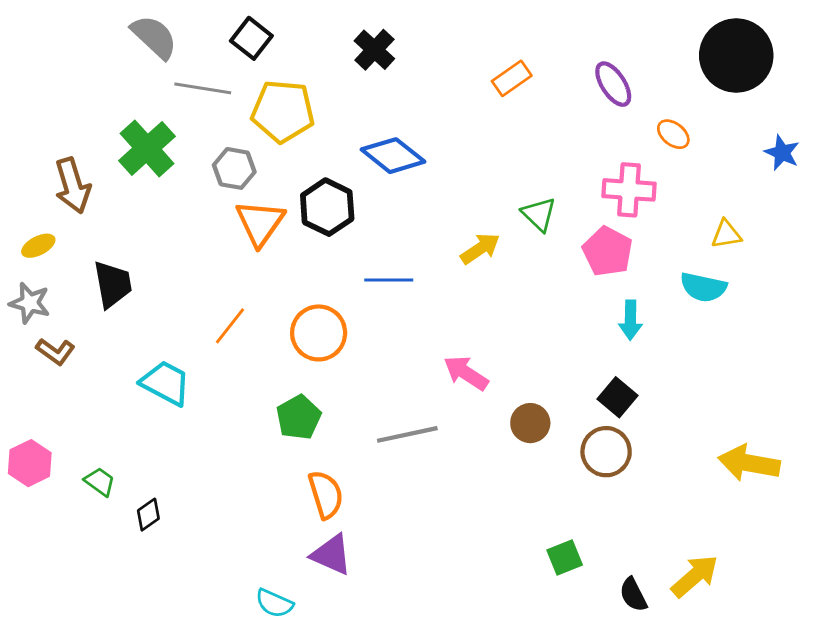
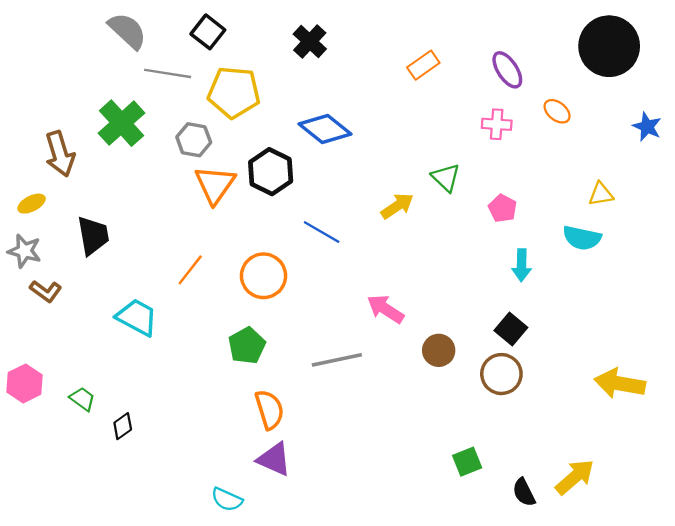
pink cross: (629, 190) -> (497, 124), moved, size x0.7
pink pentagon: (608, 251) -> (503, 208), size x0.7
blue line: (389, 280) -> (322, 232), turned 30

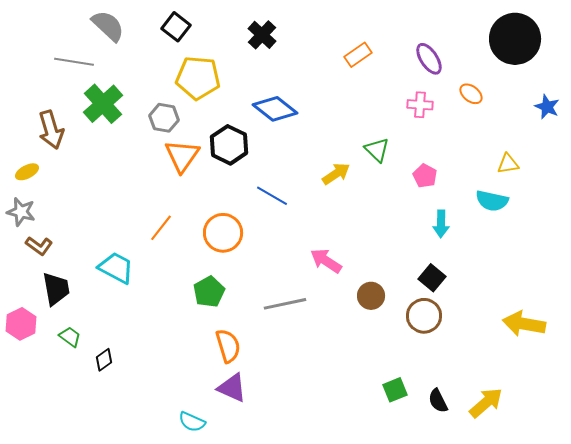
gray line: (168, 73) -> (74, 62), moved
black trapezoid: (93, 236) -> (56, 289), moved
black semicircle: (524, 492) -> (438, 401), moved

